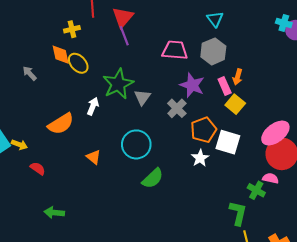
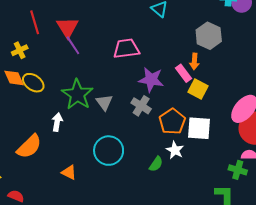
gray hexagon: (213, 51) -> (209, 36), moved
green semicircle: (153, 178) -> (156, 164), moved, size x0.7

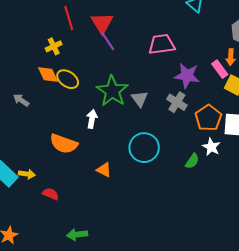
orange semicircle: (29, 146) -> (64, 144), turned 64

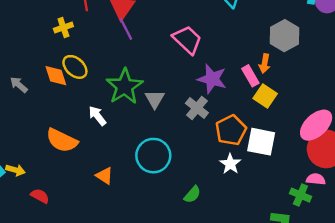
pink trapezoid: (162, 44) -> (187, 40), turned 44
orange diamond: (48, 74) -> (56, 76), moved
white arrow: (92, 119) -> (97, 116), turned -54
green semicircle: (192, 161) -> (192, 195), moved

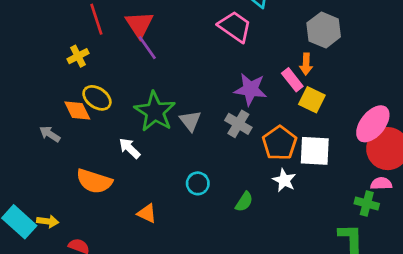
pink trapezoid: (187, 40) -> (235, 27), moved
gray arrow: (19, 85) -> (50, 134), moved
cyan circle: (153, 156) -> (198, 183), size x0.6
green semicircle: (192, 195) -> (244, 202), moved

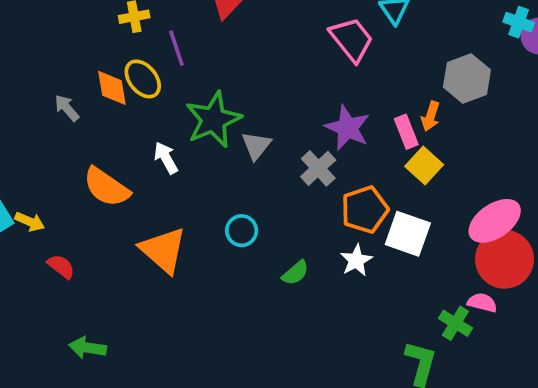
purple line: (147, 48) -> (176, 48), moved
orange triangle: (147, 213) -> (163, 250), size x1.8

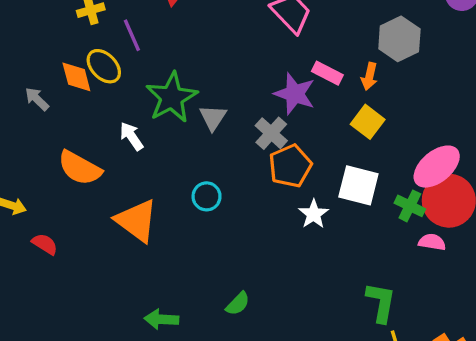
pink rectangle: (406, 132) -> (327, 73), moved, turned -36
orange pentagon: (365, 210) -> (290, 166), moved
green semicircle: (295, 273) -> (238, 304), moved
green cross: (455, 323) -> (410, 206), moved
green arrow: (87, 348) -> (161, 319), moved

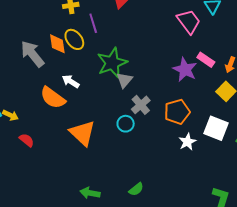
gray arrow: (37, 99) -> (32, 54), size x1.8
gray triangle: (213, 118) -> (124, 80), moved
gray cross: (271, 133) -> (141, 105), moved
white arrow: (131, 136) -> (71, 81), moved, turned -30

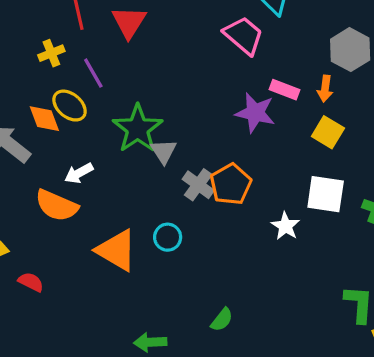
white arrow: (71, 81) -> (79, 173), turned -48
orange pentagon: (177, 112) -> (231, 184), moved
cyan circle: (126, 124) -> (168, 237), moved

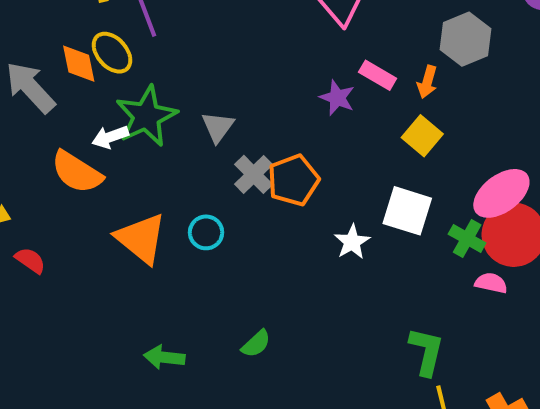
purple star: (255, 113) -> (337, 98), size x0.7
green star: (138, 129) -> (146, 116), moved

